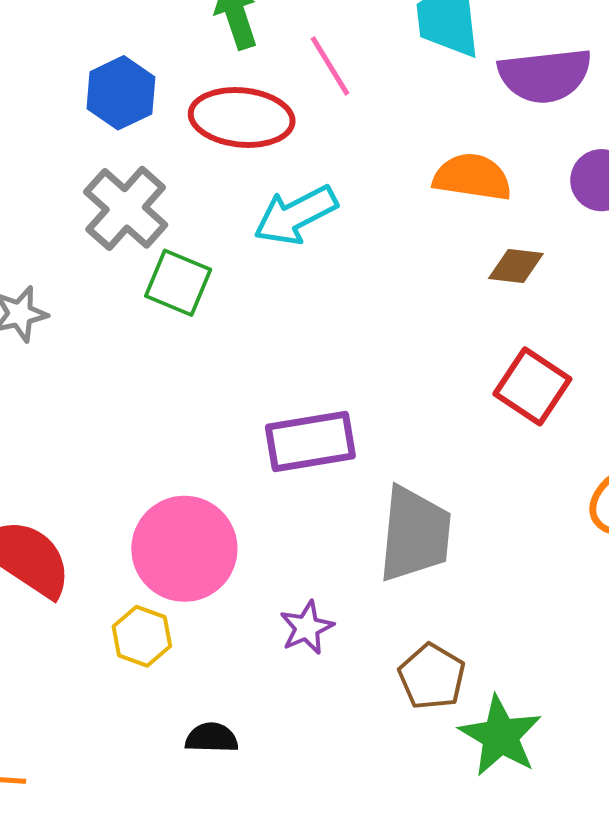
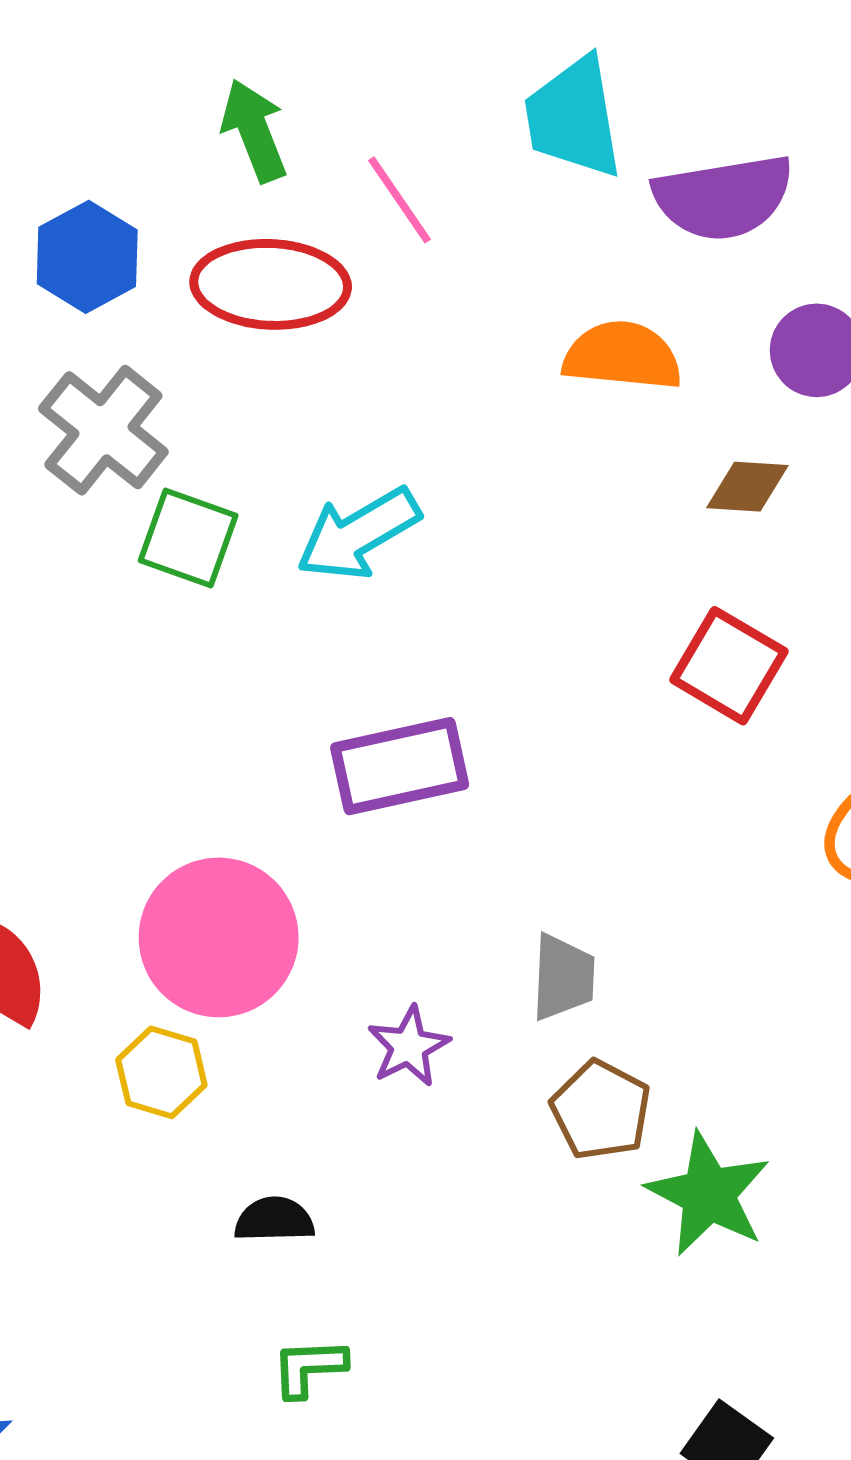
cyan arrow: (296, 215) -> (358, 534), moved
brown diamond: (516, 266) -> (747, 487), moved
gray trapezoid: (415, 534) -> (563, 977), moved, size x0.6

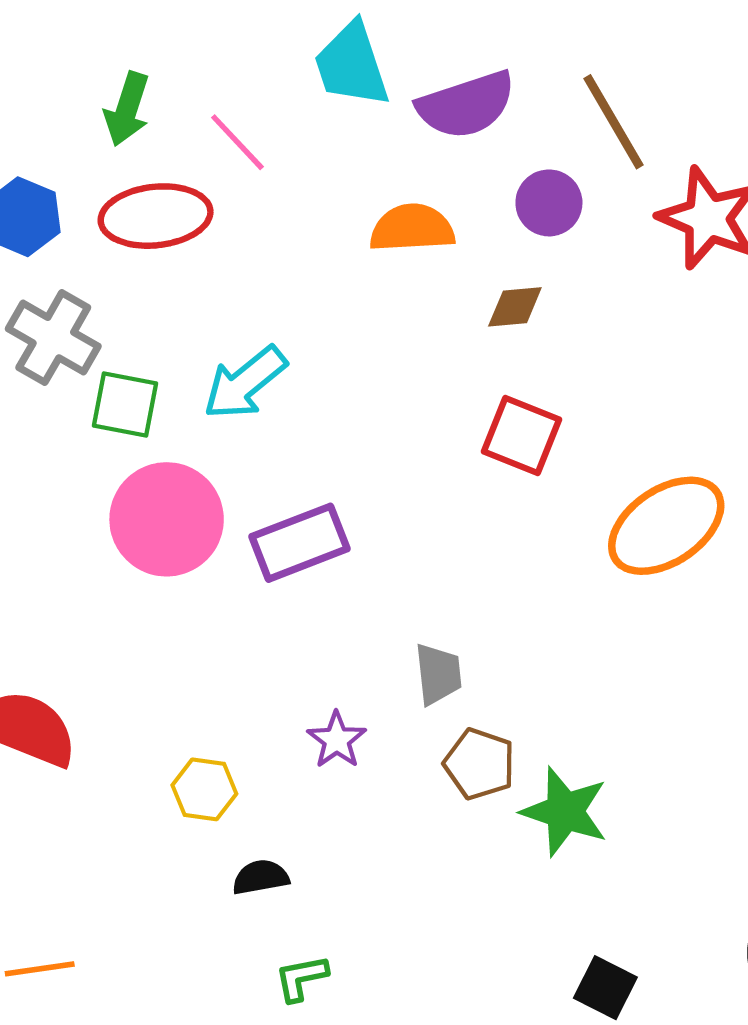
green arrow: (254, 131) -> (127, 109), turned -132
pink circle: (219, 937) -> (167, 519), moved
yellow hexagon: (161, 1072) -> (204, 789), moved

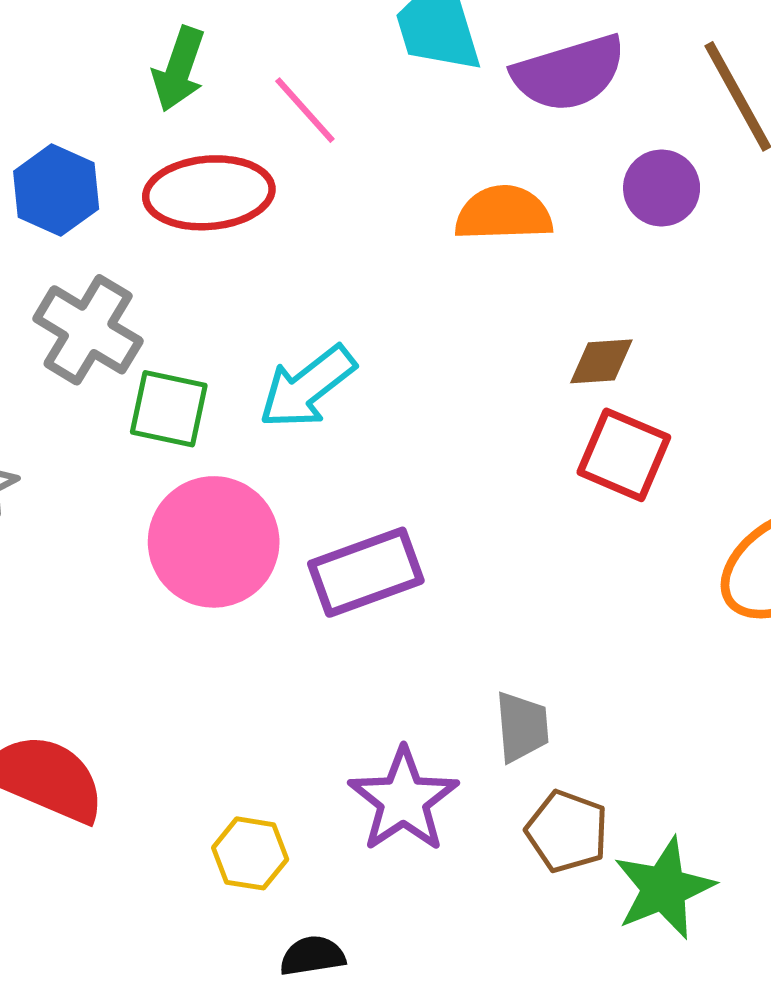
brown diamond: (515, 307) -> (601, 361), moved
purple star: (337, 740) -> (403, 800), size x1.6
green star: (565, 812) -> (664, 888), turned 30

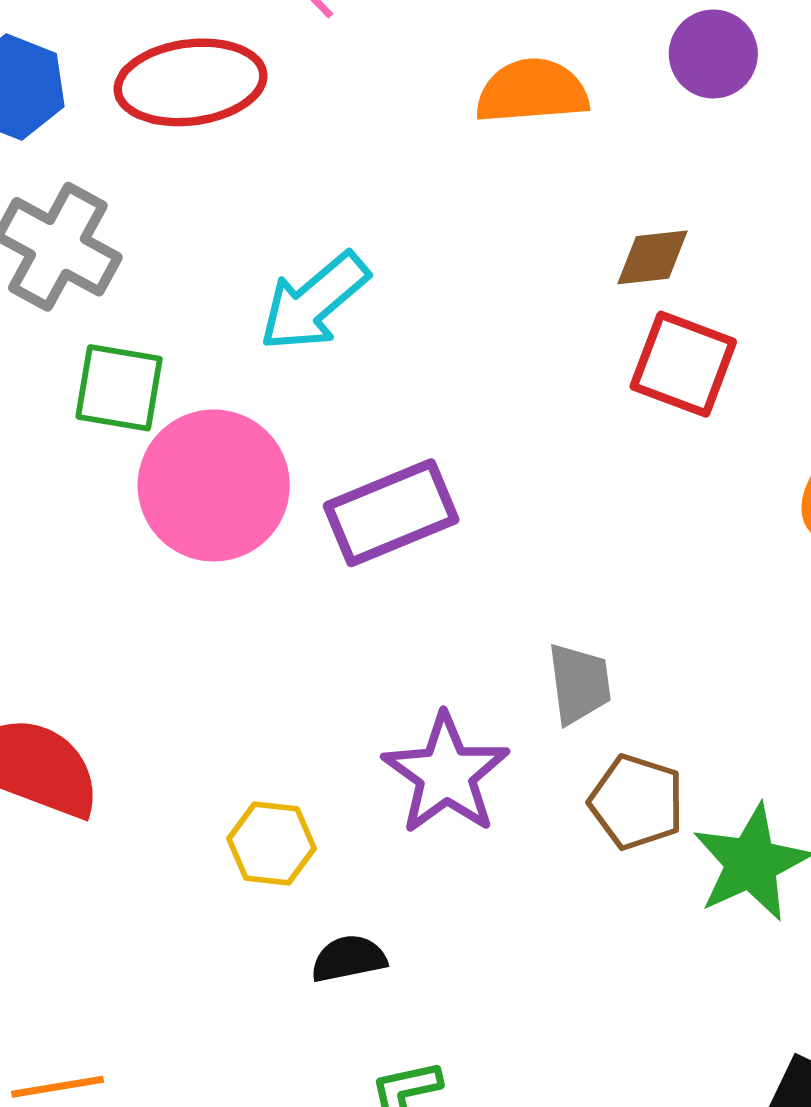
green square: (169, 409) -> (119, 388), moved

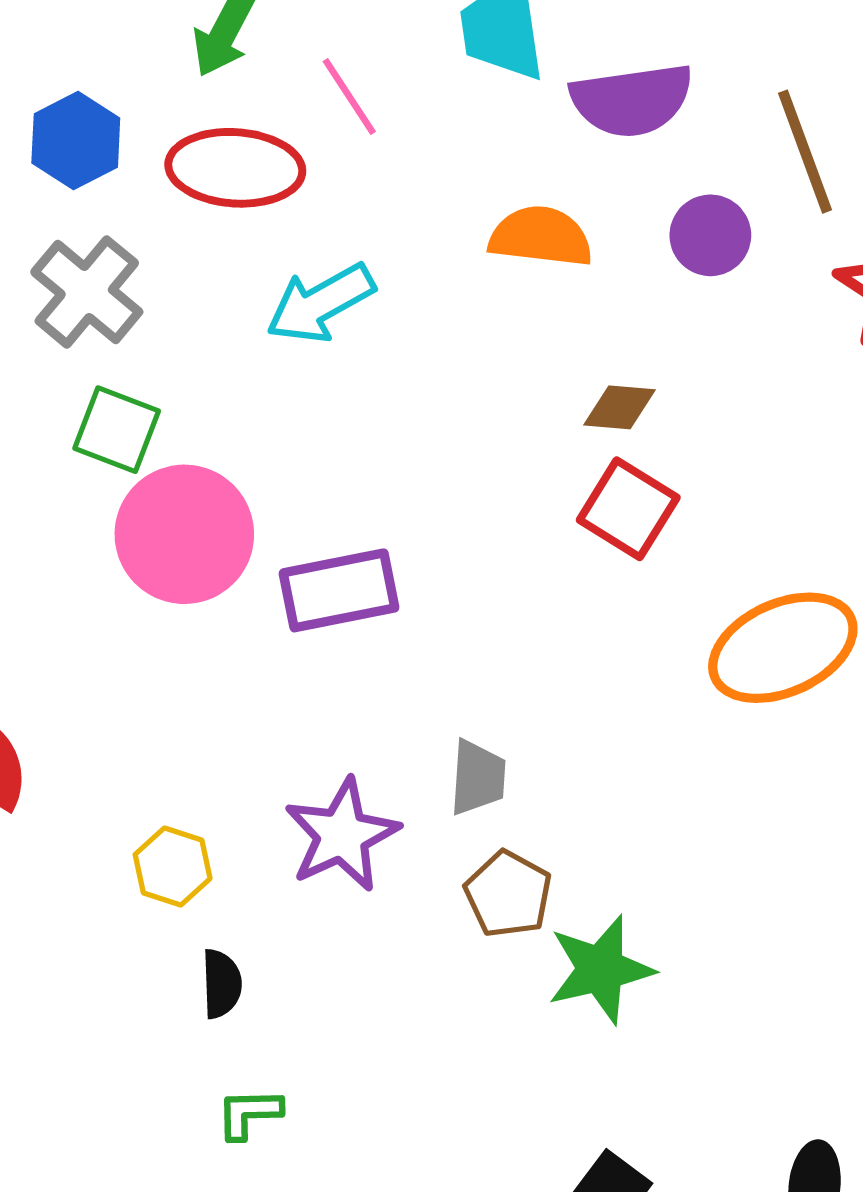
cyan arrow: (314, 302) -> (320, 303), moved
black semicircle: (349, 959) -> (221, 984), turned 88

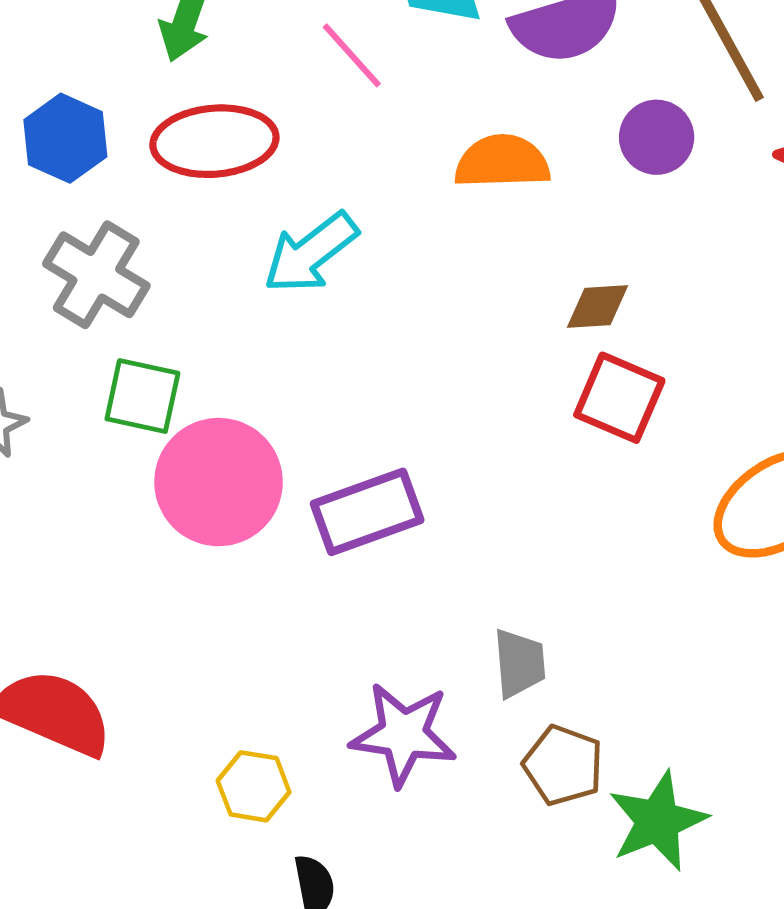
pink line: (349, 96) -> (352, 55), moved
purple star: (342, 835) -> (403, 734), turned -30

